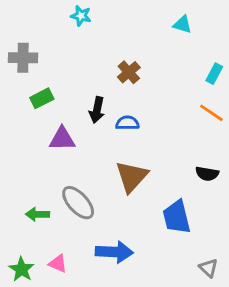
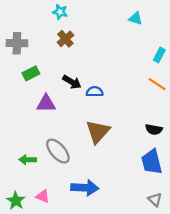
brown cross: (129, 72) -> (65, 39), moved
black arrow: (97, 110) -> (72, 82), turned -72
blue trapezoid: (177, 217) -> (152, 162), moved

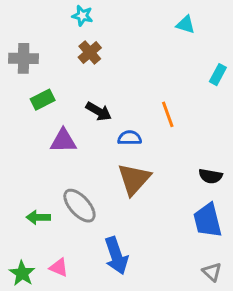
orange line: (157, 84) -> (168, 114), moved, turned 36
blue semicircle: (95, 92) -> (130, 138), moved
blue arrow: (85, 188) -> (116, 256), turned 68

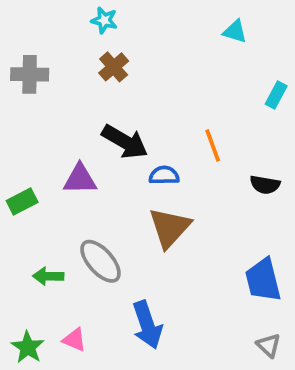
green rectangle: (43, 100) -> (22, 201), moved
black arrow: (99, 111) -> (125, 142), size x1.4
black semicircle: (211, 176) -> (265, 185), moved

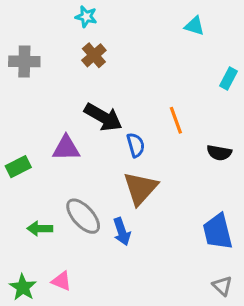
blue semicircle: (164, 175) -> (136, 145), turned 75
blue arrow: (147, 325) -> (122, 232), moved, size x0.7

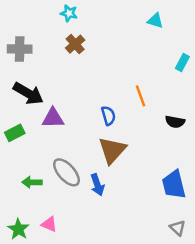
black arrow: (103, 117) -> (28, 93), moved

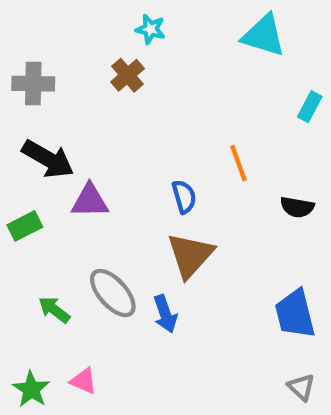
cyan star: (69, 13) -> (151, 29), moved
cyan triangle: (155, 21) -> (264, 35), size x1.6
green arrow: (32, 182) -> (54, 310), turned 36

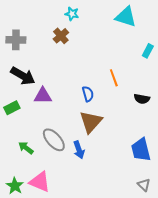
pink triangle: (84, 381) -> (40, 182), size x1.6

